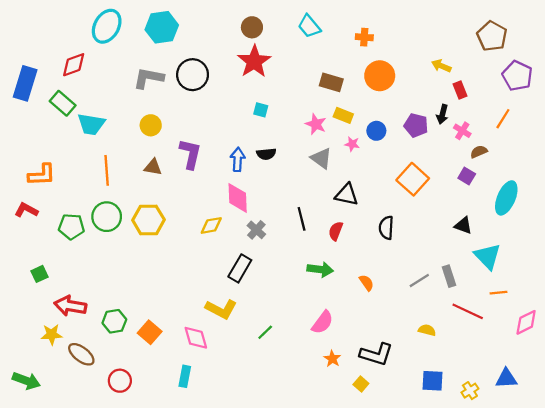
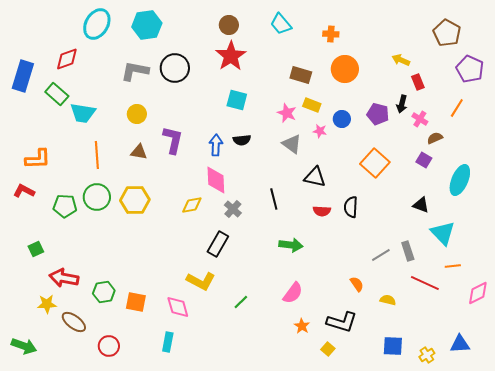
cyan square: (261, 110) -> (237, 100), size x1.5
red semicircle: (336, 231) -> (322, 211), moved, turned -108
orange semicircle: (366, 283) -> (357, 284), moved
orange square: (150, 332) -> (136, 302), turned -30

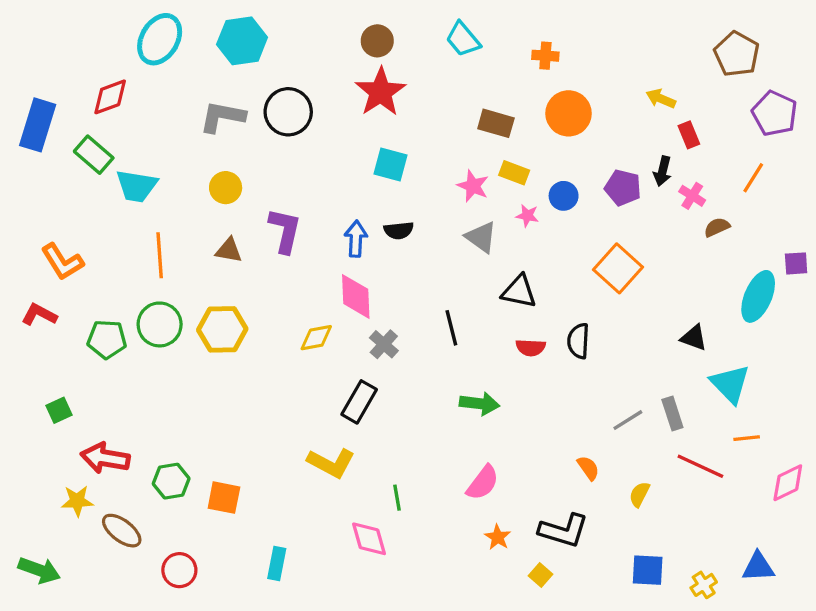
orange L-shape: (38, 159) -> (62, 262), turned 60
purple square: (424, 160) -> (796, 263), moved, turned -35
yellow semicircle: (388, 300) -> (639, 494), turned -77
green line: (241, 302) -> (397, 498), turned -56
pink diamond: (178, 307) -> (369, 539), moved

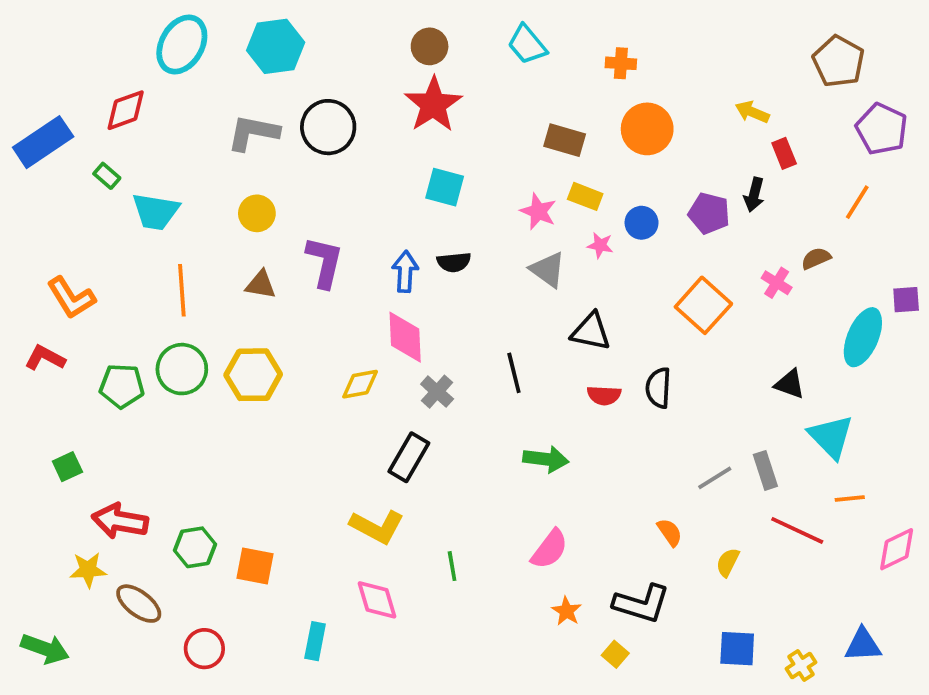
blue rectangle: (38, 125) -> (43, 142), turned 39
green rectangle: (94, 155) -> (107, 176), size x0.6
pink cross: (692, 196) -> (777, 283), moved
pink diamond: (369, 539) -> (377, 600), moved

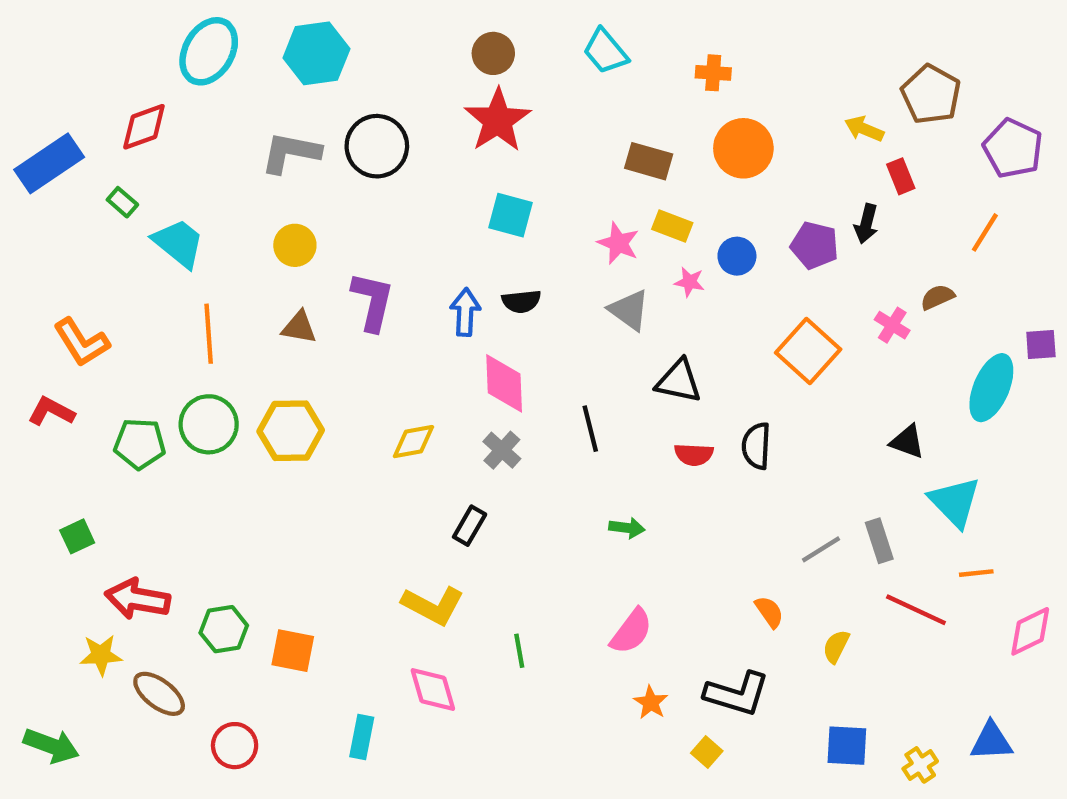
brown pentagon: (839, 61) -> (931, 94), moved
cyan trapezoid: (156, 211) -> (178, 243), turned -150
pink diamond: (405, 337) -> (504, 383), moved
black rectangle: (409, 457) -> (470, 526), size x0.7
green arrow: (546, 459) -> (627, 528), size x0.7

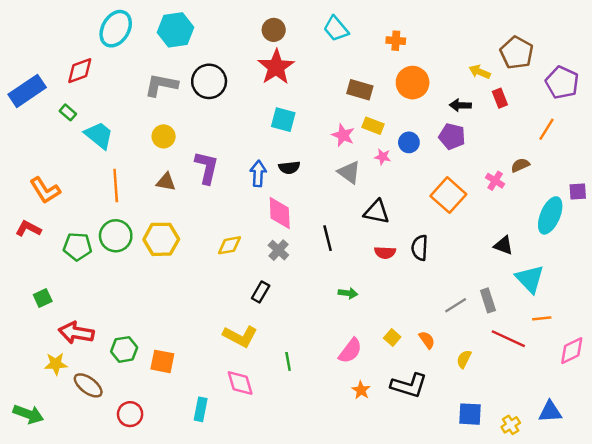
black arrow: (866, 224) -> (460, 105), moved, turned 78
yellow square: (707, 752) -> (392, 338), moved

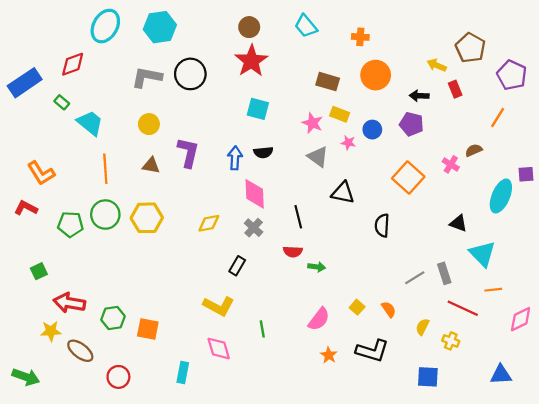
red semicircle: (385, 253) -> (293, 252), moved
yellow cross: (511, 425) -> (451, 341), moved, turned -35

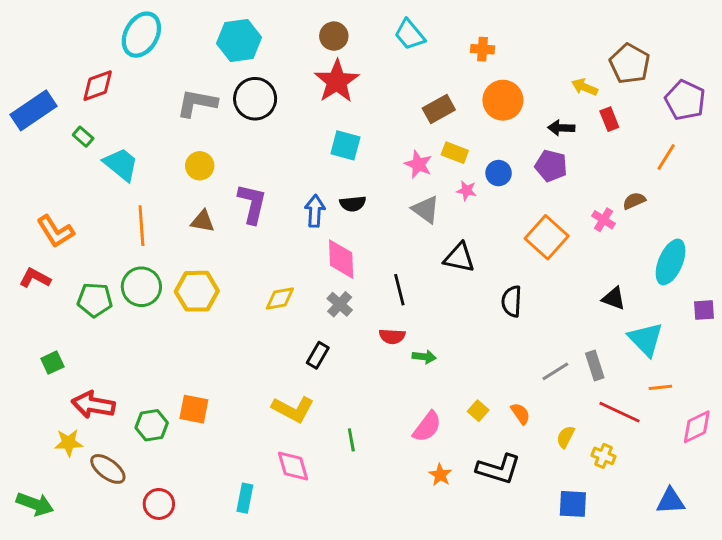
cyan hexagon: (160, 27) -> (239, 40), moved
brown rectangle: (328, 82) -> (439, 109), turned -45
purple square: (526, 174) -> (704, 310), moved
orange square: (148, 329) -> (194, 409), moved

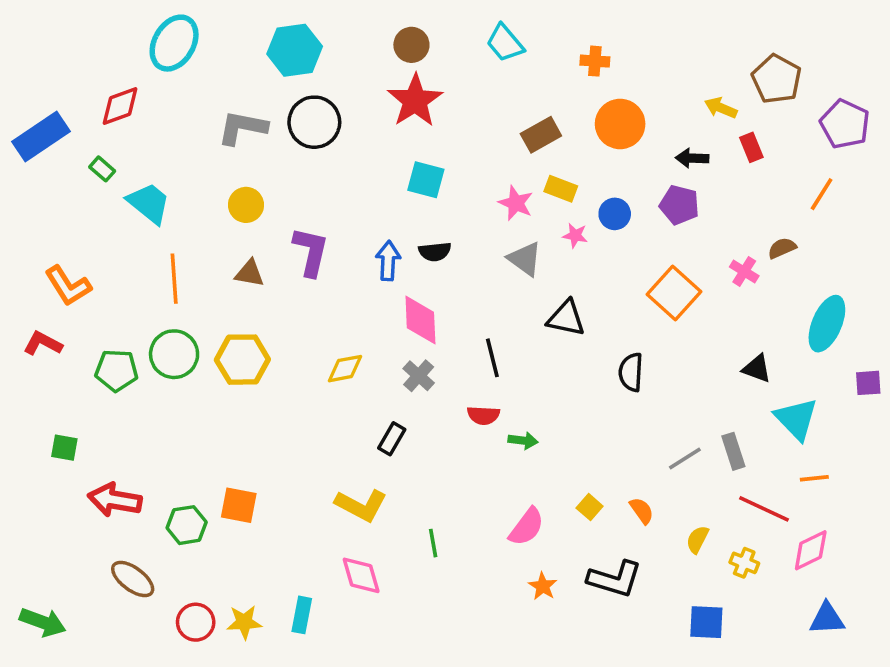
green square: (52, 363) -> (64, 448), turned 35
pink diamond: (697, 427) -> (811, 550), moved
yellow star: (69, 443) -> (244, 622), moved

